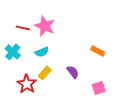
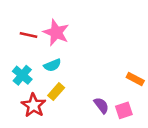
orange rectangle: (98, 51) -> (135, 79), moved
cyan cross: (13, 52) -> (22, 75), moved
purple semicircle: (73, 72) -> (101, 105), moved

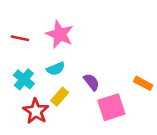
red line: (29, 35) -> (20, 38), moved
purple semicircle: (101, 105) -> (91, 82), moved
pink square: (124, 110) -> (111, 107), moved, size x1.5

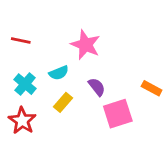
pink star: (60, 34) -> (85, 45), moved
red star: (36, 111) -> (22, 121), moved

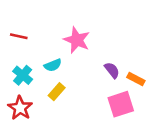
purple semicircle: (97, 87) -> (112, 70), moved
pink square: (118, 114) -> (121, 104), moved

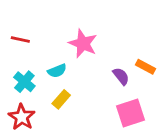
orange rectangle: (136, 79) -> (146, 67), moved

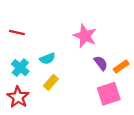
pink star: (83, 44) -> (85, 36), moved
orange rectangle: (146, 67) -> (121, 66), moved, turned -63

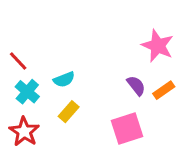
red line: (17, 32) -> (18, 61), moved, turned 35
pink star: (85, 36) -> (158, 46), moved
pink square: (109, 94) -> (127, 129), moved

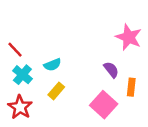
orange rectangle: (164, 90) -> (131, 87), moved, turned -49
pink square: (127, 129) -> (104, 105), turned -30

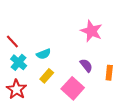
pink star: (129, 37) -> (91, 31), moved
purple semicircle: (111, 70) -> (86, 65), moved
pink square: (104, 105) -> (73, 88), moved

